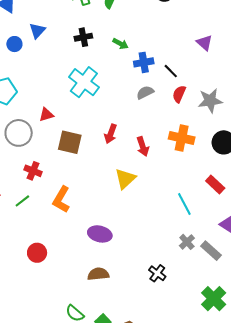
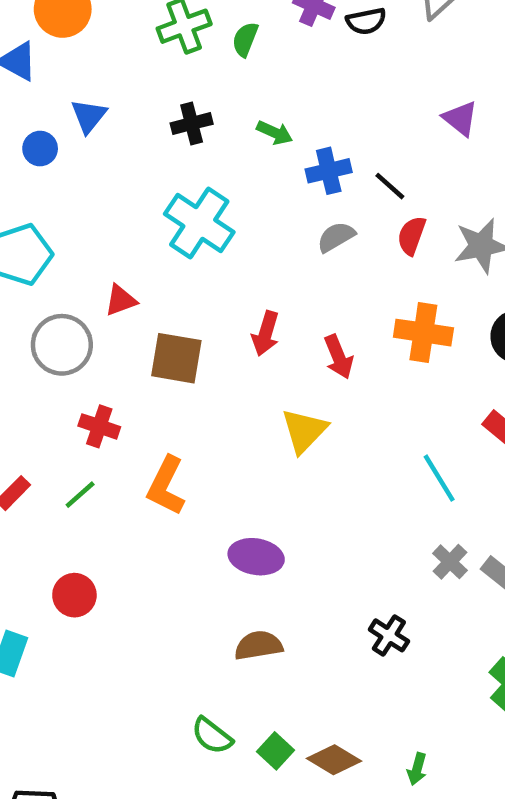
red circle: (37, 253) -> (74, 595), moved

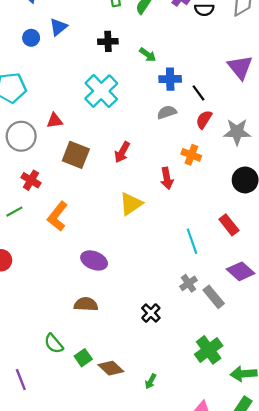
purple triangle: (460, 118) -> (240, 67), size x1.4
orange cross: (423, 333) -> (191, 155), moved, size x0.7
red arrow: (339, 357) -> (167, 178), moved

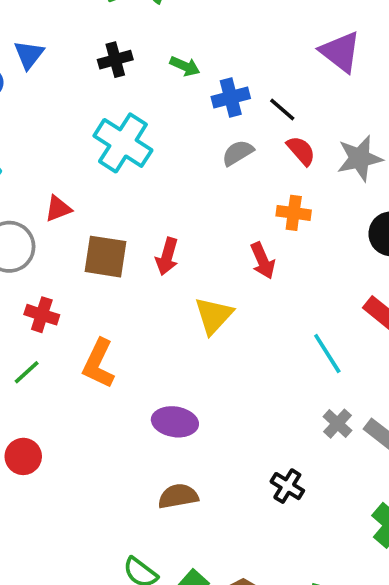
red semicircle: (204, 119) -> (301, 151), turned 120
red arrow: (122, 152) -> (167, 256), moved

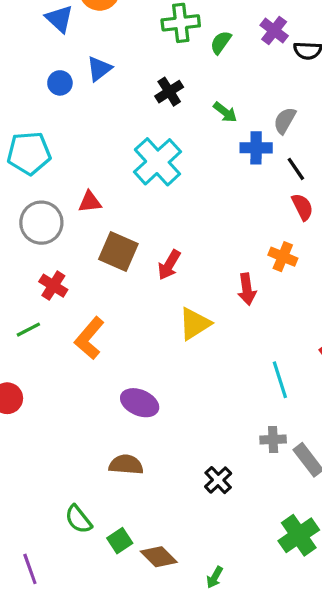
black cross: (115, 60) -> (169, 92), turned -32
gray semicircle: (238, 153) -> (285, 121), moved, turned -44
gray cross: (338, 424) -> (273, 440), turned 30

